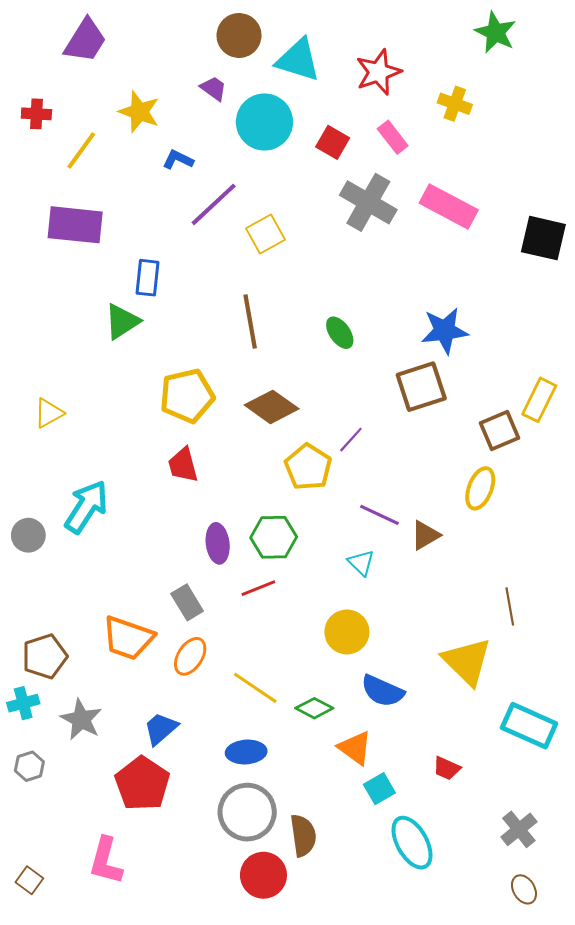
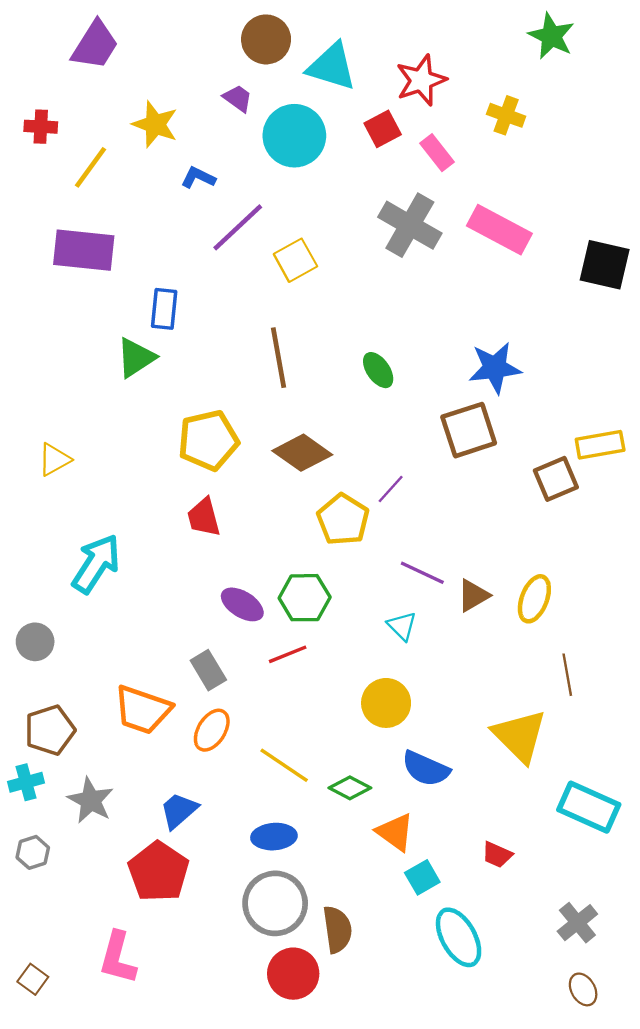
red square: (333, 142) -> (383, 129), moved, turned 32
yellow rectangle: (539, 400) -> (600, 445), turned 54
yellow ellipse: (480, 488) -> (534, 599), moved
gray circle: (28, 535) -> (35, 642), moved
purple ellipse: (218, 543) -> (242, 604), turned -51

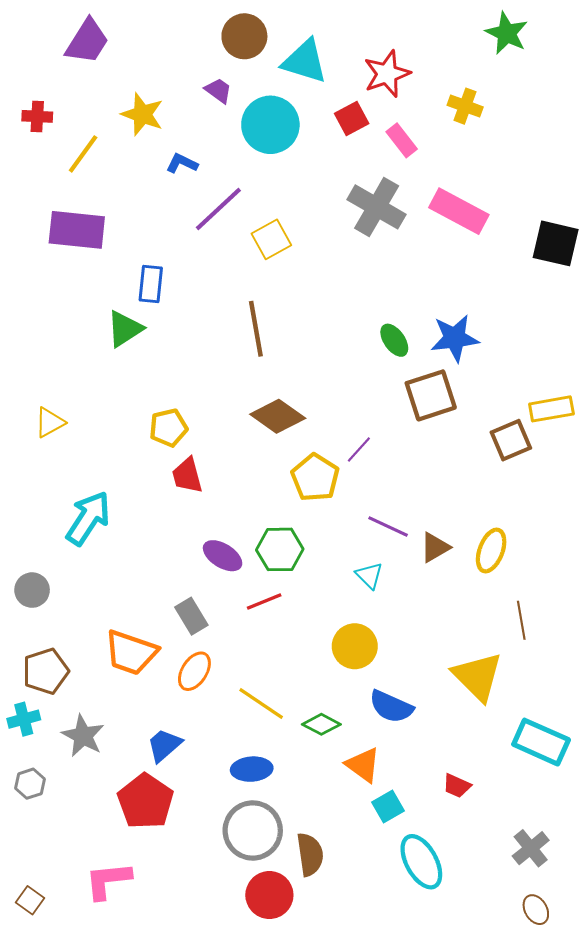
green ellipse: (378, 370) -> (394, 340), moved
yellow pentagon: (208, 440) -> (168, 428), moved, size x0.7
pink L-shape: (118, 958) -> (108, 880), turned 69

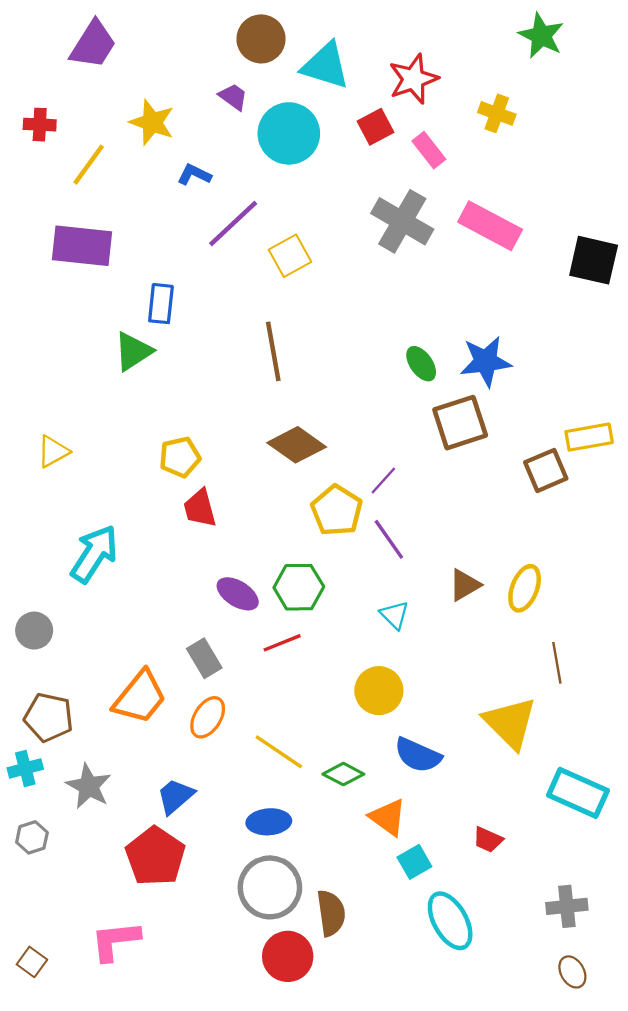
purple line: (388, 527) -> (389, 539), moved, turned 30
orange trapezoid: (131, 653) -> (140, 697), turned -70
brown pentagon: (46, 671) -> (49, 717), turned 30
gray cross: (531, 848) -> (567, 906), turned 33

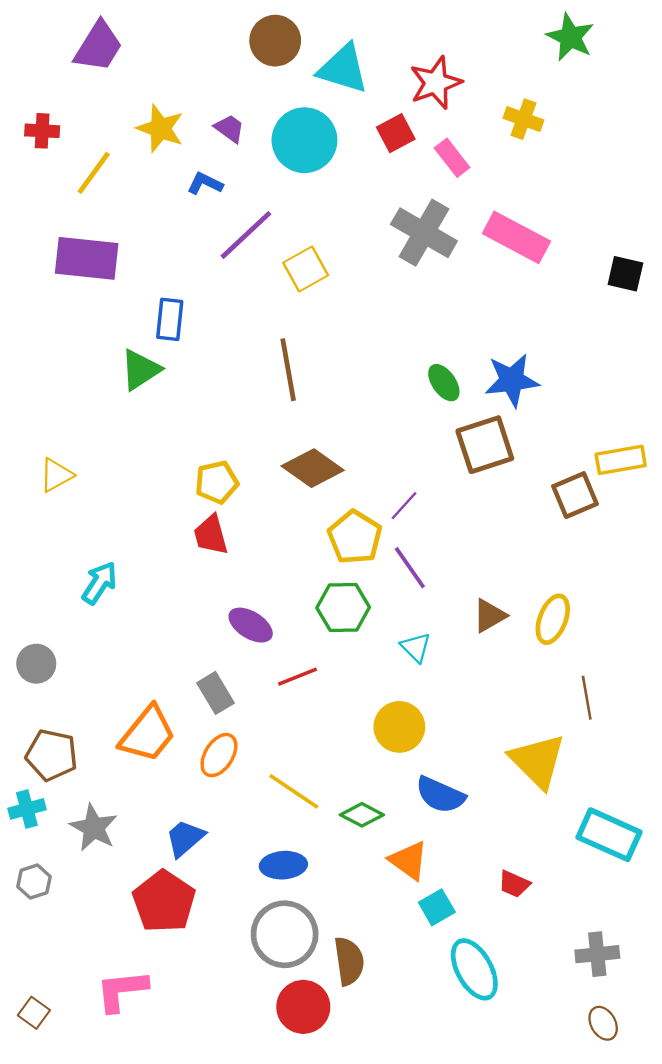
purple trapezoid: (233, 97) -> (230, 128), moved
black square: (594, 260) -> (625, 274), size x0.7
yellow pentagon: (180, 457) -> (217, 482), moved
cyan arrow: (94, 554) -> (100, 583), size x0.7
green hexagon: (299, 587) -> (343, 607), moved

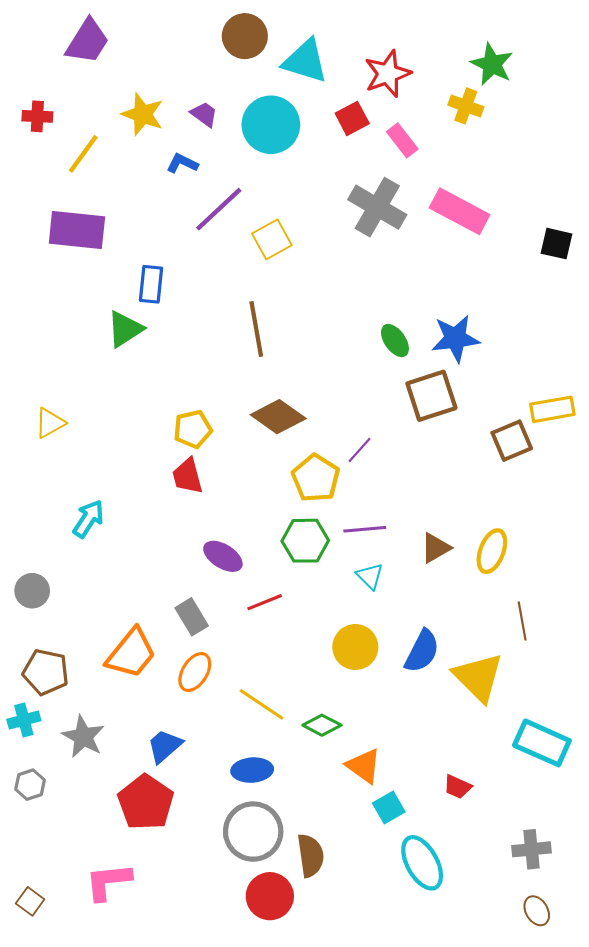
green star: (570, 37) -> (492, 64), moved
purple line: (410, 568) -> (365, 529), moved, turned -60
blue semicircle: (440, 795) -> (422, 651), moved, turned -87

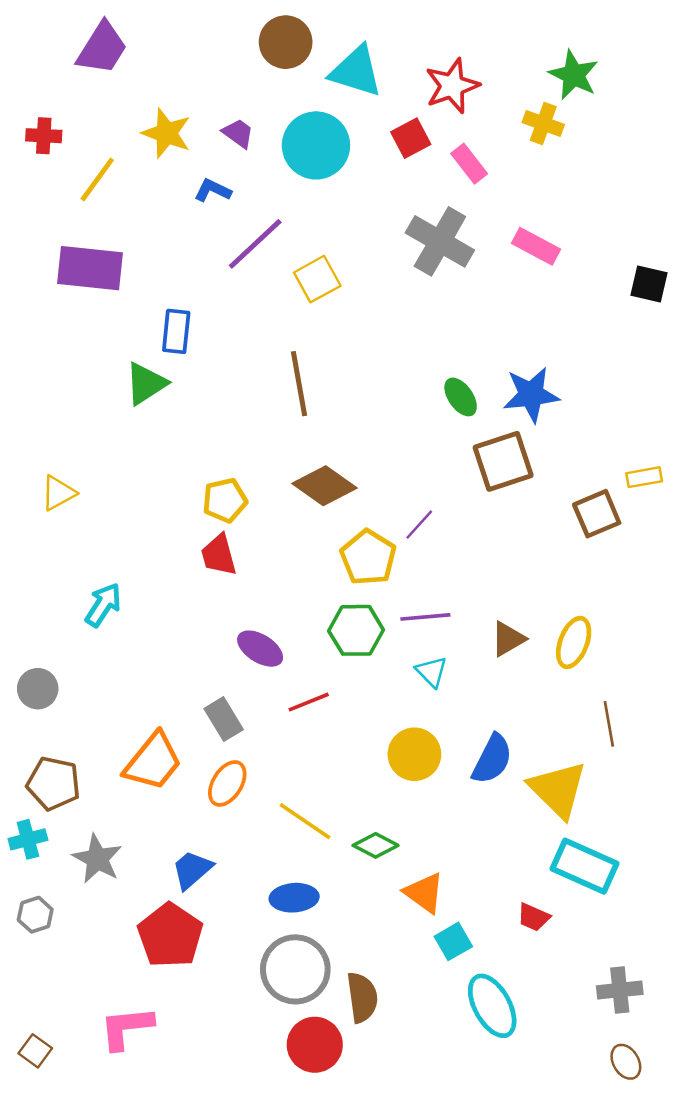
pink rectangle: (460, 211) -> (536, 246), size x0.7
yellow rectangle: (552, 409) -> (644, 477), size x0.7
cyan rectangle: (542, 743) -> (585, 866), moved

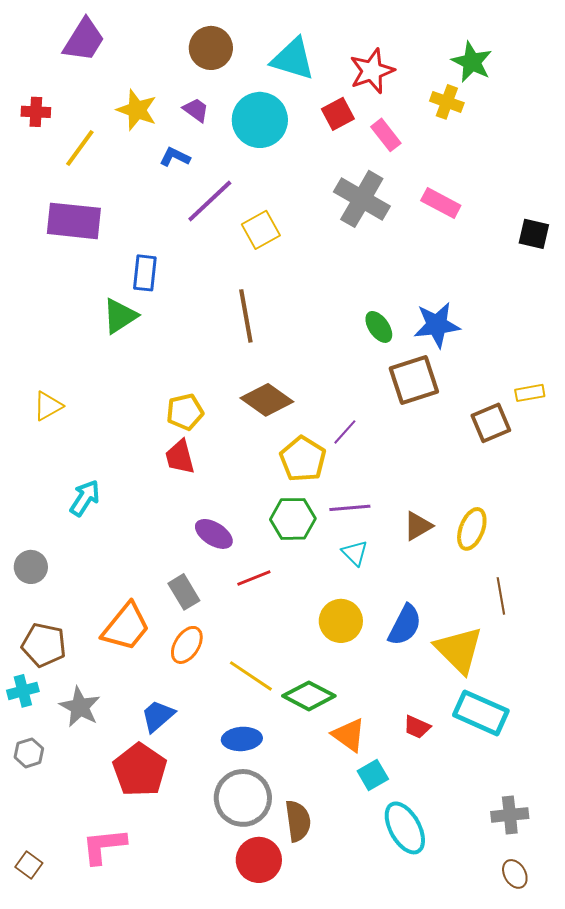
brown circle: (286, 42) -> (211, 48), moved
green diamond: (376, 845) -> (309, 696), size x1.4
red trapezoid: (534, 917) -> (417, 727), moved

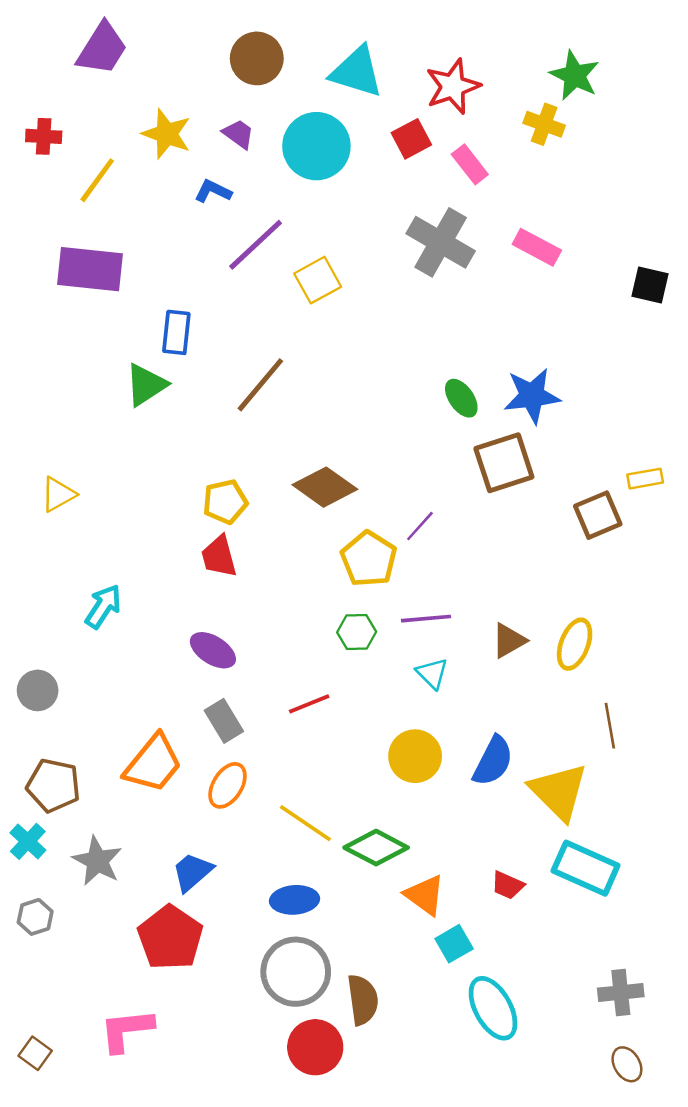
brown line: (246, 316) -> (260, 385), moved, turned 50
green hexagon: (293, 519) -> (357, 632), size x0.7
purple ellipse: (214, 534) -> (213, 650), moved
cyan cross: (23, 691) -> (28, 841), turned -32

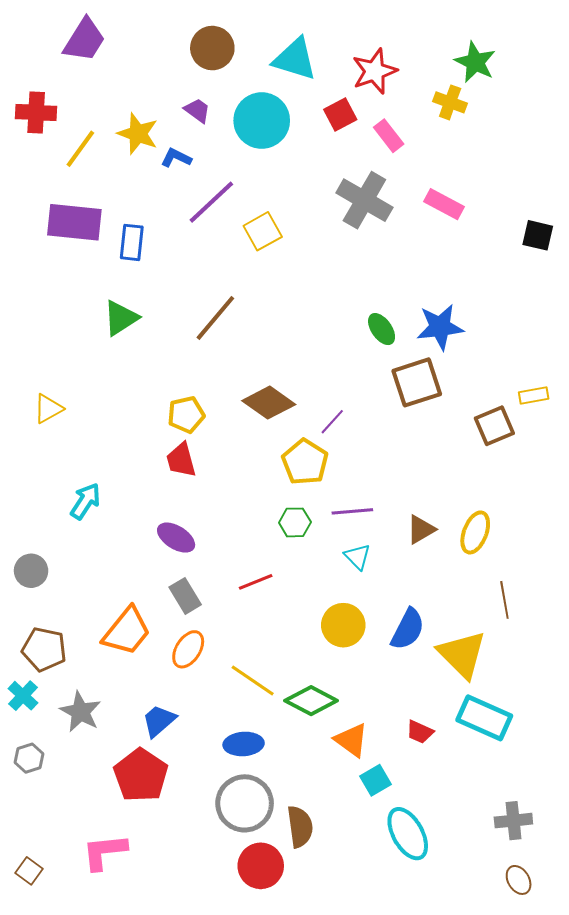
yellow star: (167, 134) -> (138, 134), moved
red cross: (44, 136) -> (36, 112), size x1.4
blue rectangle: (176, 332) -> (132, 242), moved
purple line: (420, 526) -> (332, 422), moved

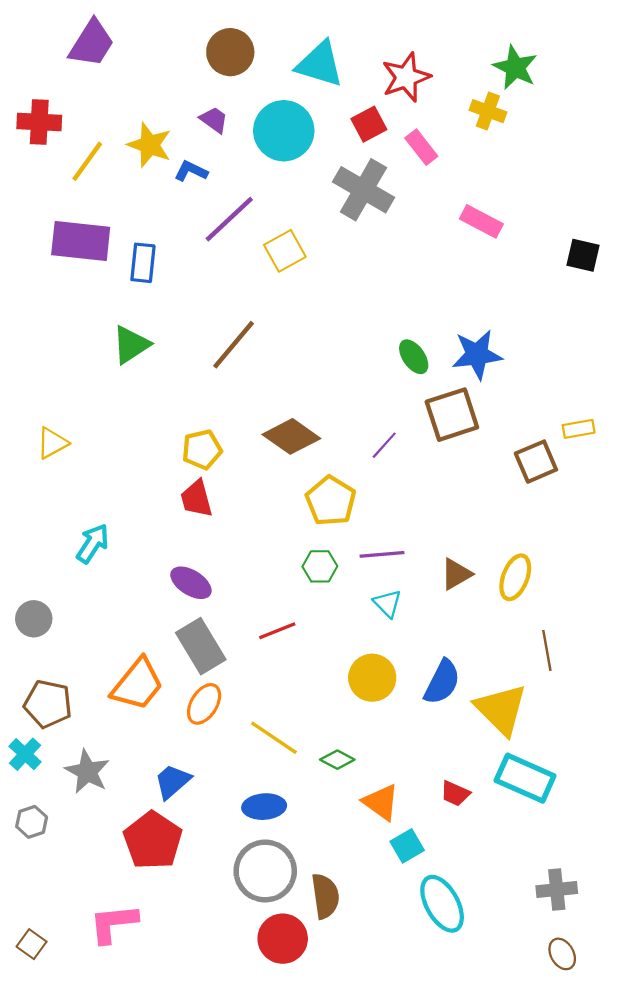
gray cross: (364, 200) -> (363, 190), moved
purple line: (332, 422) -> (384, 445), moved
gray rectangle: (185, 596) -> (201, 646), size x1.4
green diamond: (311, 701) -> (337, 760), size x0.6

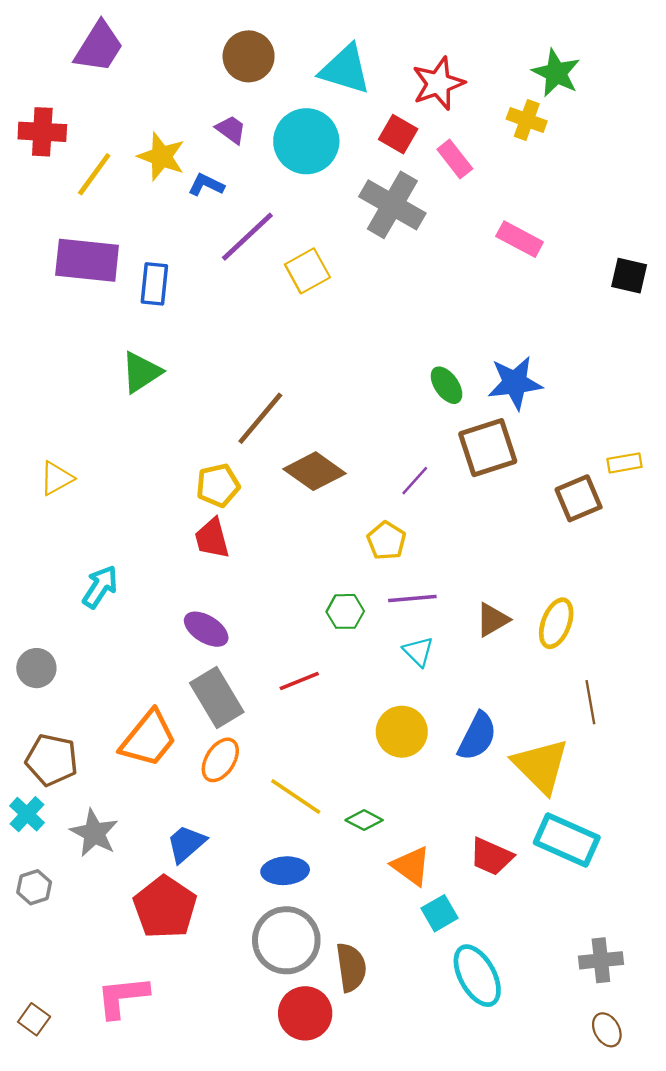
red square: (369, 124) -> (398, 134), turned -32
brown line: (234, 345) -> (260, 418), moved
yellow pentagon: (331, 501) -> (386, 541), moved, size x0.7
red trapezoid: (455, 793) -> (491, 857), size x1.4

